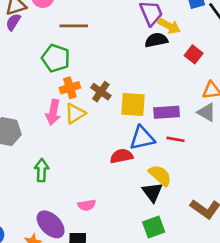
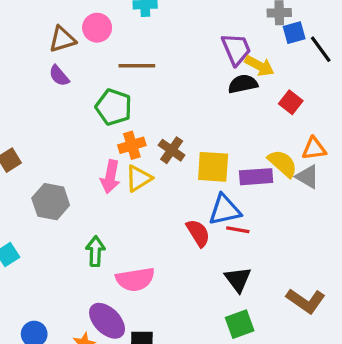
purple semicircle: (13, 22) -> (59, 76), moved, turned -72
red line: (176, 139) -> (238, 230), moved
red semicircle: (121, 156) -> (198, 233), turned 70
yellow semicircle: (160, 175) -> (283, 163), moved
pink semicircle: (87, 205) -> (135, 279), moved, size x1.6

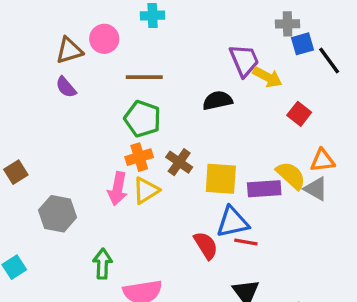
black semicircle: (243, 84) -> (218, 100), moved
green pentagon: (114, 107) -> (143, 119), moved

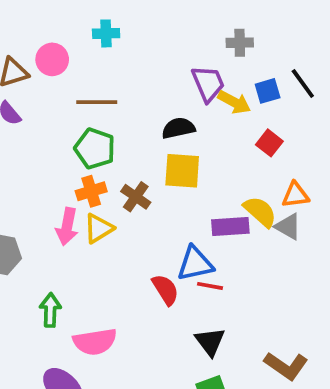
gray cross: (288, 24) -> (240, 43), moved
blue square: (302, 44) -> (268, 91), moved
yellow square: (221, 179) -> (182, 171), moved

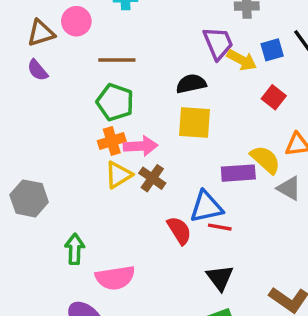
brown cross: (136, 197) -> (152, 178), moved
pink arrow: (67, 227) -> (140, 146), moved, turned -104
gray triangle: (288, 227) -> (289, 188), moved

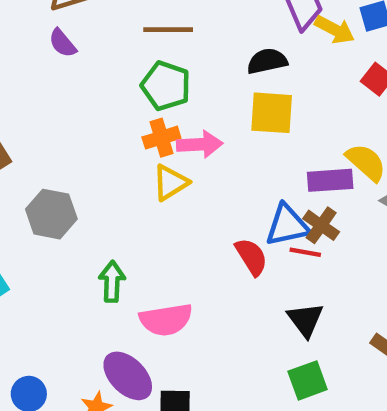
brown cross: (152, 178) -> (321, 225), moved

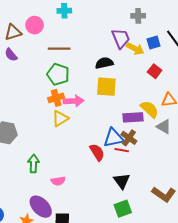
pink semicircle: (166, 320) -> (58, 181), size x0.6

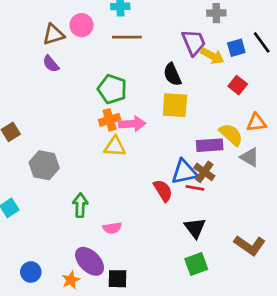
brown line: (59, 49) -> (127, 37), moved
black semicircle: (104, 63) -> (172, 74), turned -102
yellow triangle: (60, 118) -> (115, 147), turned 36

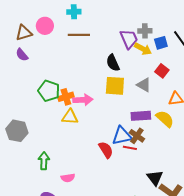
gray cross: (216, 13) -> (145, 31), moved
green pentagon: (112, 89) -> (49, 91), moved
yellow semicircle: (231, 135) -> (165, 119), moved
gray triangle: (250, 157) -> (144, 85), moved
black triangle: (195, 228) -> (155, 178), moved

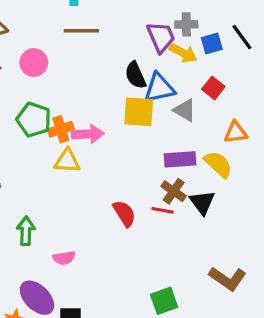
pink circle: (45, 26) -> (34, 62), moved
blue triangle: (122, 136) -> (159, 88), moved
black triangle: (155, 178) -> (202, 202), moved

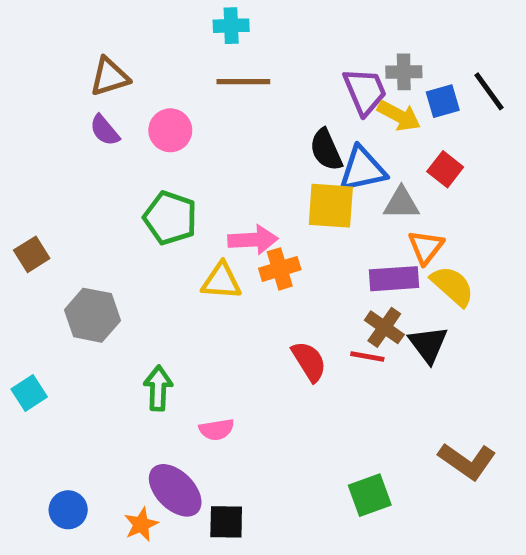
gray triangle: (185, 110) -> (401, 203), turned -30
orange cross: (61, 129) -> (280, 269), moved
orange triangle: (236, 132) -> (426, 247), moved, turned -45

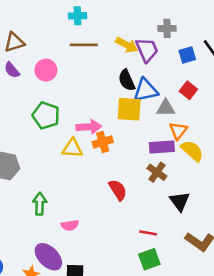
gray cross: (404, 72) -> (167, 28), moved
yellow arrow: (399, 116) -> (127, 45), moved
black triangle: (428, 344) -> (180, 201), moved
red line: (367, 357) -> (148, 233), moved

